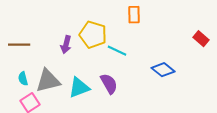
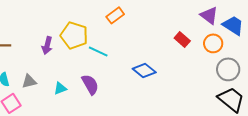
orange rectangle: (134, 15) -> (115, 15), turned 54
gray triangle: (48, 81) -> (29, 81), size x0.6
cyan triangle: (79, 88) -> (60, 88), size x0.6

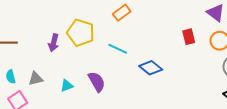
red rectangle: (182, 39) -> (189, 37), turned 35
cyan line: (98, 51) -> (118, 49), moved

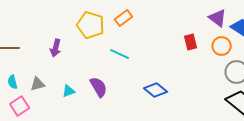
yellow pentagon: (81, 33) -> (91, 25), moved
blue diamond: (151, 68) -> (156, 90), moved

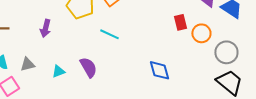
orange circle: (222, 46) -> (201, 33), moved
blue diamond: (156, 90) -> (159, 70), moved, turned 35

